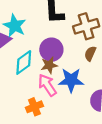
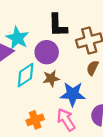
purple circle: (51, 50) -> (47, 52), moved
pink arrow: (47, 85) -> (66, 120), moved

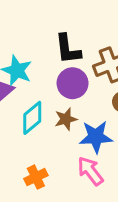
purple circle: (47, 52) -> (73, 83), moved
orange cross: (35, 120) -> (36, 177), moved

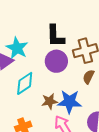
brown star: (66, 119) -> (50, 101), moved

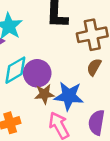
purple circle: (56, 61) -> (37, 73), moved

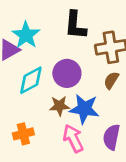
purple circle: (37, 73) -> (67, 73), moved

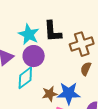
cyan star: (26, 35) -> (29, 34), moved
purple circle: (67, 73) -> (34, 56), moved

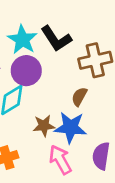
black L-shape: (53, 31) -> (56, 39), turned -35
brown semicircle: (86, 69) -> (79, 97), moved

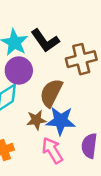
brown semicircle: (79, 97) -> (51, 93), moved, size x1.6

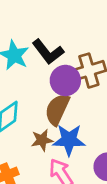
purple circle: (19, 70) -> (65, 80), moved

